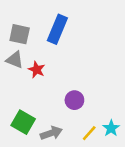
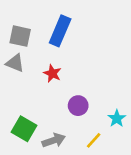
red star: (37, 70) -> (52, 73), moved
cyan star: (111, 128) -> (117, 118), moved

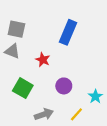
blue rectangle: (60, 31) -> (68, 32), moved
green square: (24, 129) -> (23, 88), moved

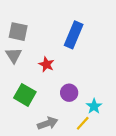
gray triangle: (12, 51) -> (14, 55), turned 35
cyan star: (95, 96) -> (94, 106), moved

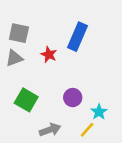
gray triangle: (14, 55) -> (14, 58), turned 42
red star: (46, 64) -> (49, 55), moved

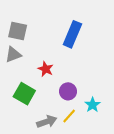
red star: (49, 55) -> (46, 69), moved
yellow line: (87, 130) -> (69, 116), moved

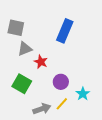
gray triangle: (13, 54) -> (25, 49), moved

